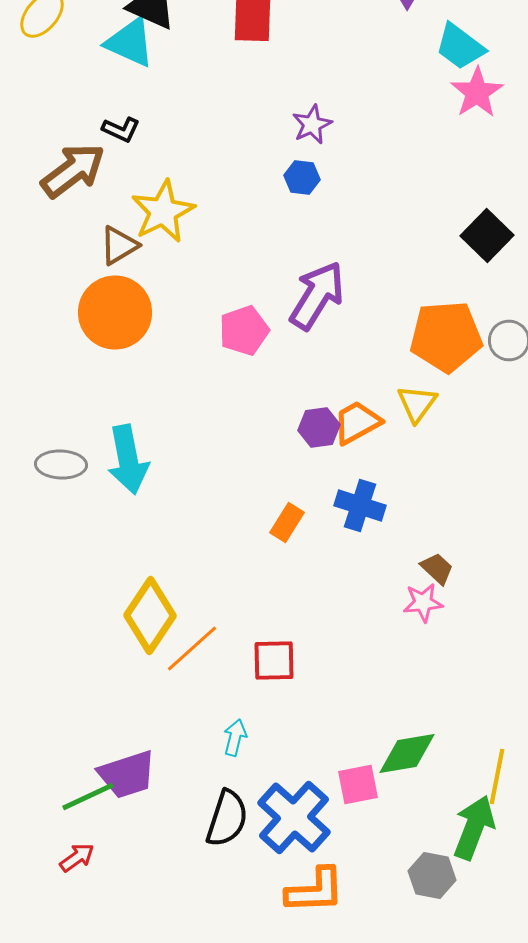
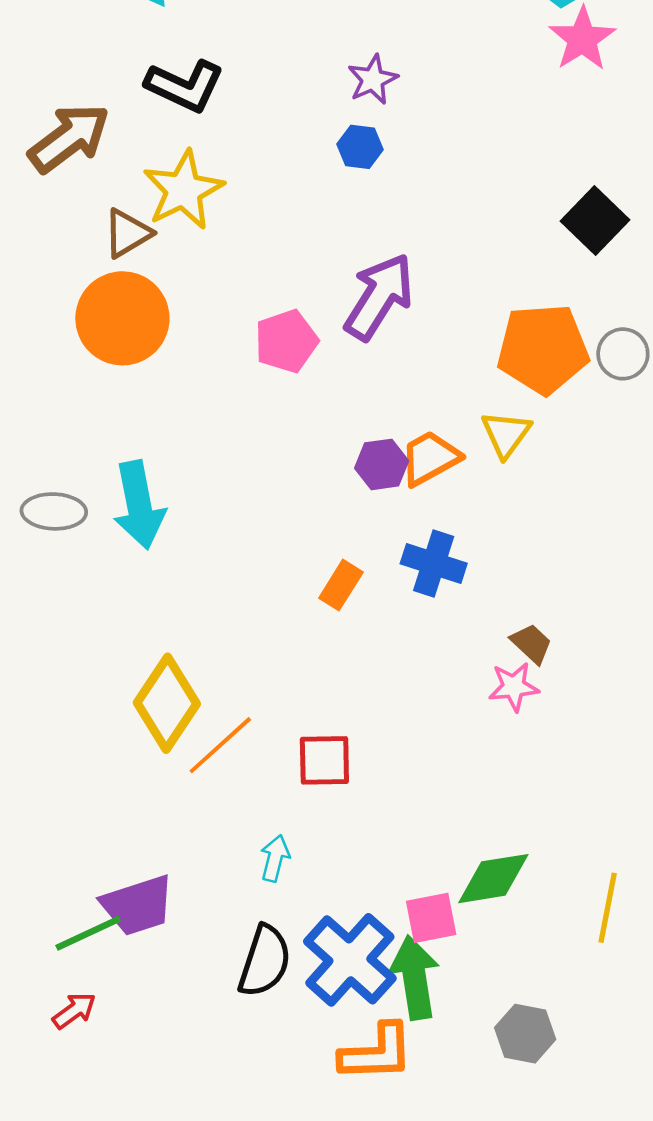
black L-shape: (121, 130) -> (185, 86), moved, size x1.6
green arrow: (474, 828) -> (415, 978), moved, turned -30

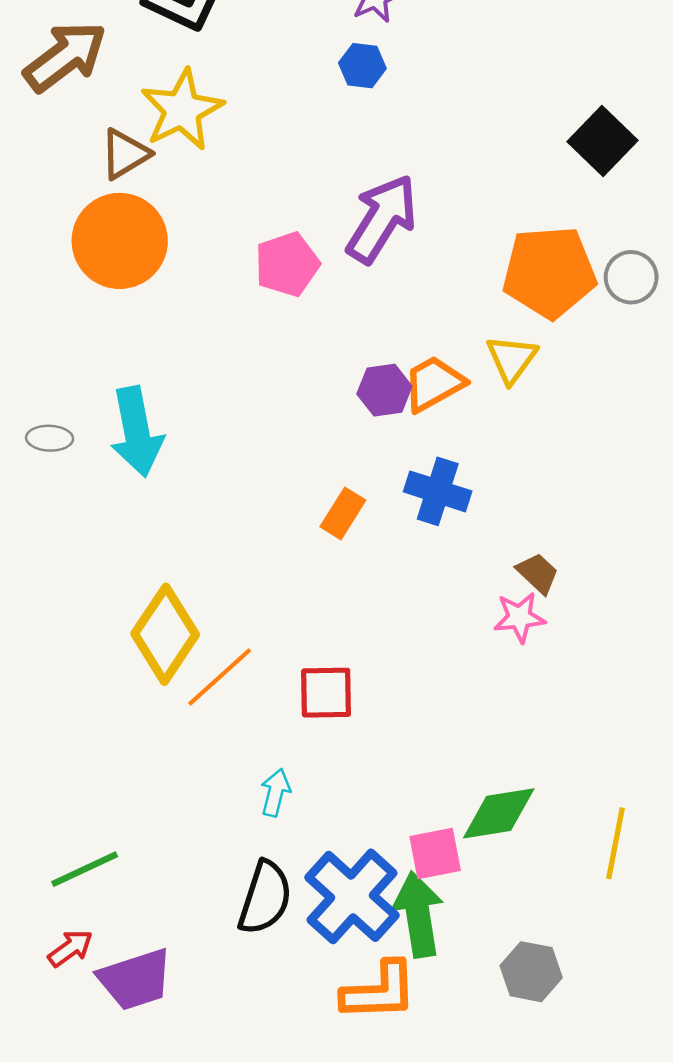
gray ellipse: (54, 511) -> (50, 438), size x0.7
purple trapezoid: (138, 905) -> (135, 979), moved

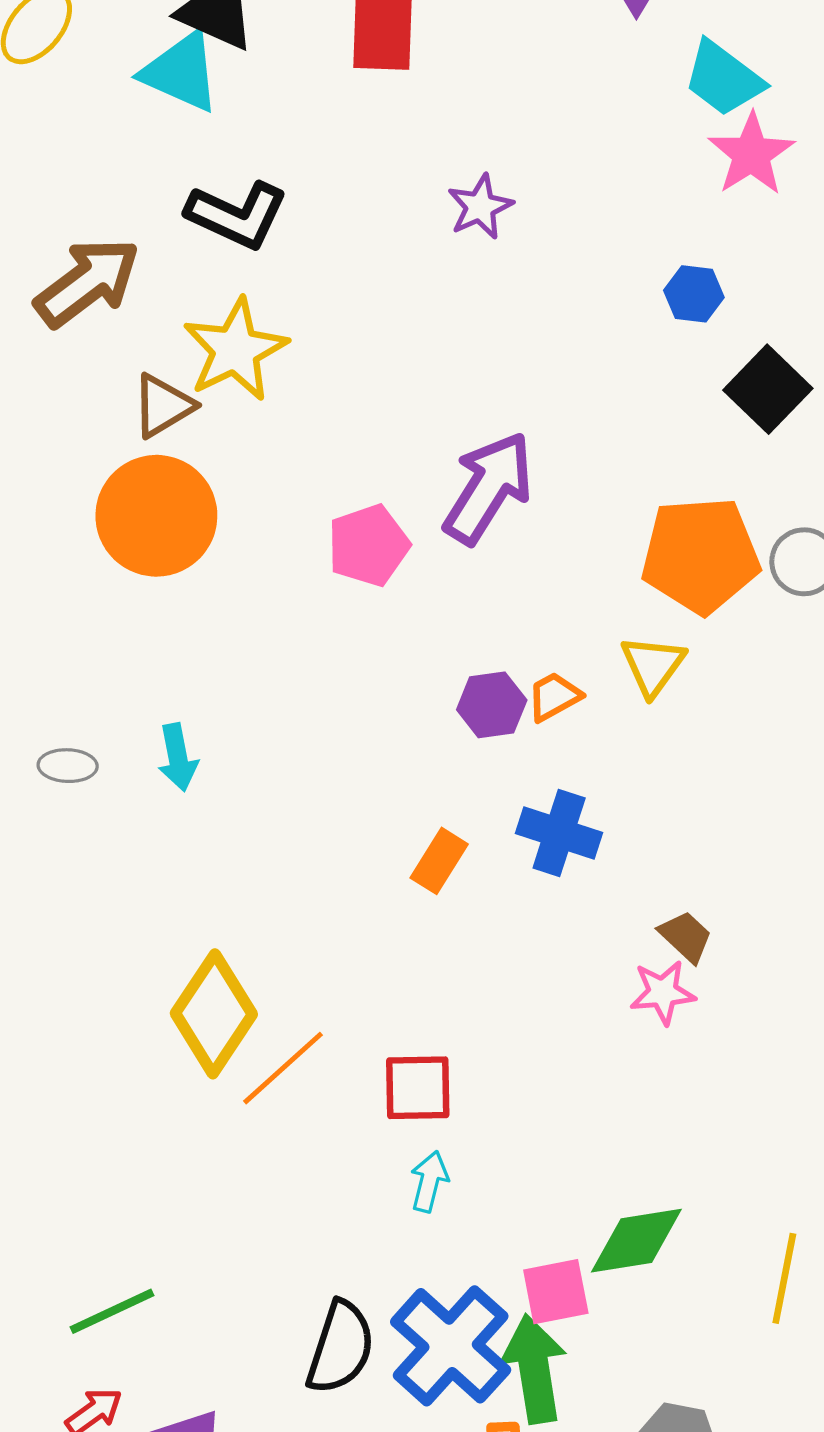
blue hexagon: (362, 66) -> (694, 294), moved
orange trapezoid: (434, 384) -> (554, 697), size x0.7
cyan arrow: (137, 432) -> (178, 757), size x0.6
cyan arrow: (275, 793) -> (429, 1181), moved

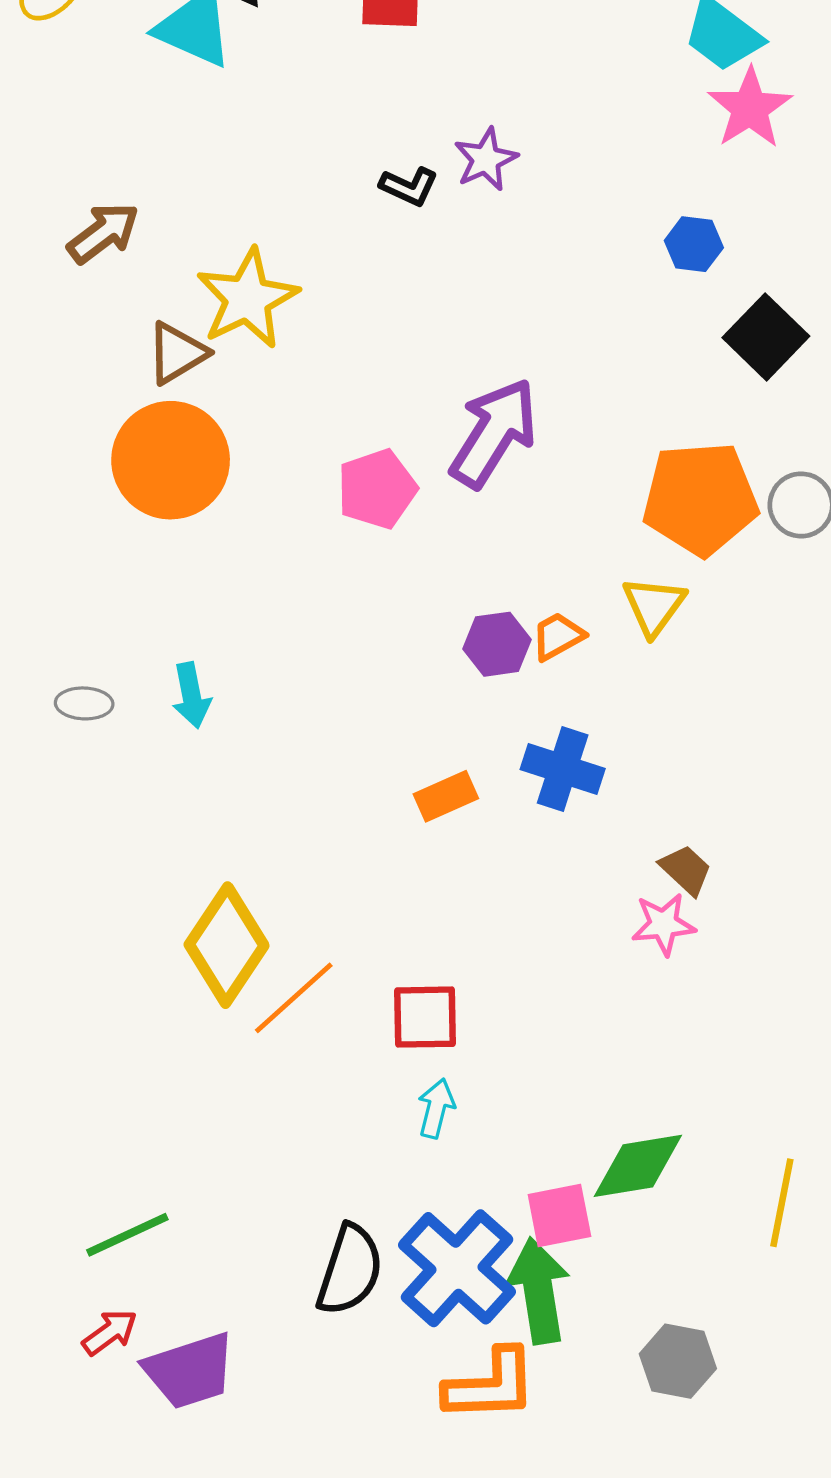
black L-shape: (237, 215) -> (409, 187), moved, size x0.6
brown arrow: (87, 282) -> (103, 233), size x0.7
orange rectangle: (439, 861) -> (446, 796), turned 34

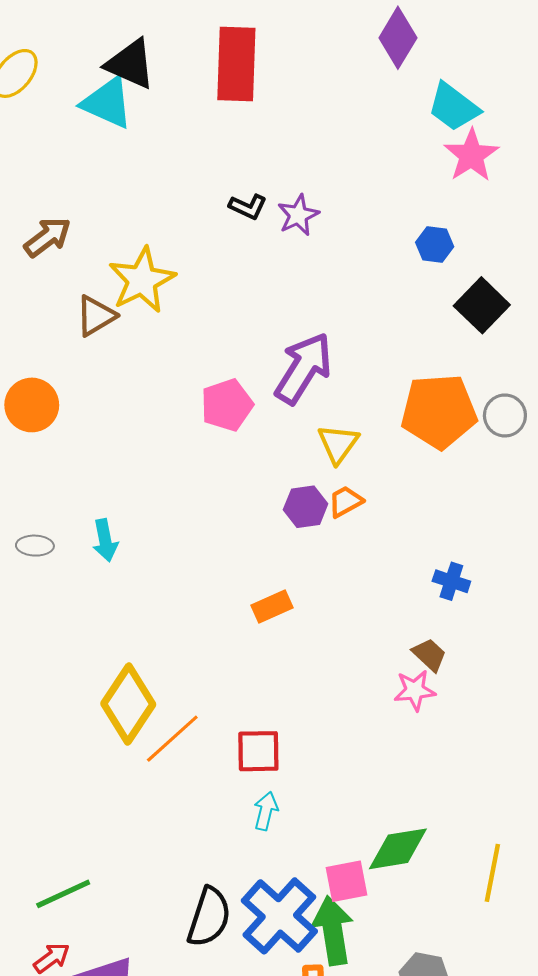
purple star: (486, 159) -> (298, 215), moved
orange circle: (171, 460) -> (32, 405), moved, size x0.7
yellow triangle: (654, 606) -> (338, 444), moved
blue cross: (563, 769) -> (451, 581), moved, size x0.7

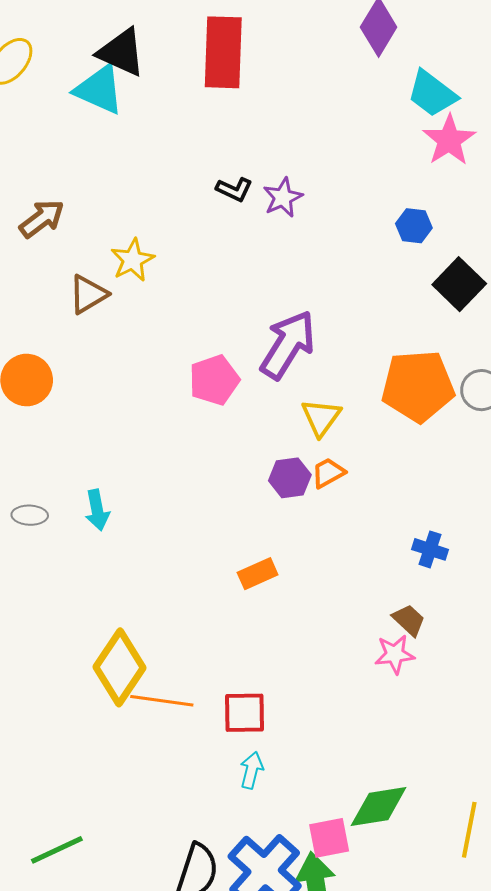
yellow star: (142, 280) -> (133, 260), size x0.7
orange line: (172, 739) -> (162, 701), turned 50

